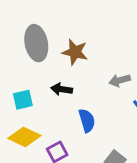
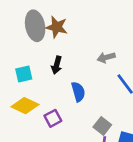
brown star: (75, 52) -> (57, 27), moved
black arrow: (62, 89) -> (57, 65), turned -84

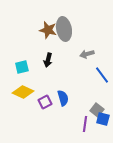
gray ellipse: (35, 26) -> (64, 29), moved
blue semicircle: (78, 92) -> (63, 98), moved
gray square: (102, 126) -> (97, 110), moved

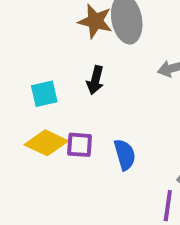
purple square: (45, 102) -> (80, 145), moved, turned 32

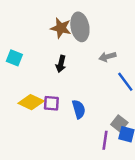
cyan square: (44, 94) -> (14, 58), moved, turned 35

